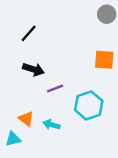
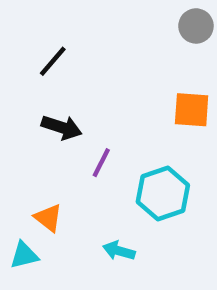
purple line: (55, 89) -> (101, 163), turned -42
cyan arrow: (51, 125) -> (119, 251), moved

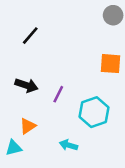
black arrow: (62, 127) -> (26, 85), moved
orange triangle: (48, 218) -> (28, 126), turned 48

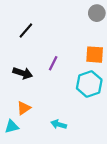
purple line: (58, 94) -> (53, 63), moved
cyan hexagon: (94, 112) -> (89, 84), moved

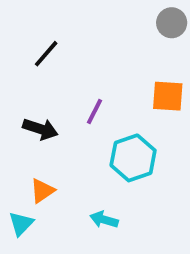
cyan hexagon: (89, 84) -> (133, 158), moved
cyan triangle: (12, 127) -> (21, 224), turned -32

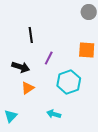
black line: (46, 54) -> (31, 35), moved, turned -49
orange triangle: (42, 191) -> (28, 88), moved

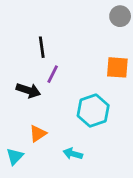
purple line: (49, 58) -> (53, 74), moved
orange triangle: (28, 88) -> (38, 134), moved

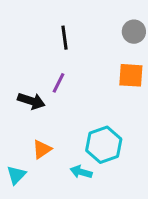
gray circle: (120, 16) -> (134, 32), moved
black line: (42, 47) -> (64, 38), moved
cyan hexagon: (93, 111) -> (104, 145), moved

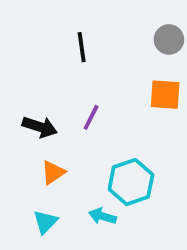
purple line: (58, 83) -> (91, 117), moved
orange triangle: (42, 149) -> (53, 173), moved
cyan triangle: (16, 175) -> (45, 222), moved

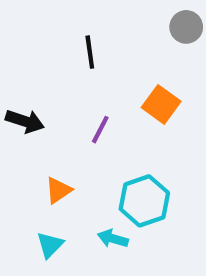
gray circle: (169, 39) -> (186, 27), moved
orange square: (165, 95) -> (161, 104), moved, turned 32
black arrow: (40, 127) -> (25, 121), moved

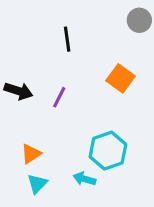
purple line: (100, 130) -> (59, 97), moved
orange triangle: (58, 190) -> (31, 154), moved

